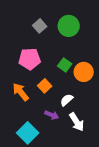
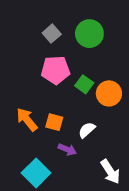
pink pentagon: (30, 59) -> (56, 70), moved
orange square: (45, 86) -> (54, 122), moved, turned -32
white arrow: (77, 122) -> (110, 172), moved

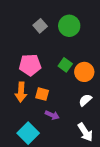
pink pentagon: (56, 70) -> (30, 65), moved
orange arrow: (27, 120) -> (21, 92), turned -138
white semicircle: (87, 130) -> (85, 100), moved

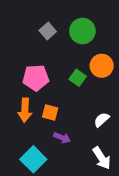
orange circle: (84, 72) -> (102, 66), moved

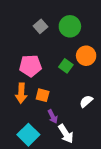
purple arrow: (62, 138) -> (53, 116), turned 40
white arrow: (102, 158) -> (66, 134), moved

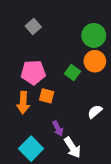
gray square: (41, 26) -> (33, 26), moved
green circle: (70, 26) -> (94, 35), moved
orange square: (43, 95) -> (47, 96), moved

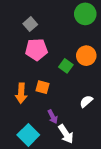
green circle: (94, 35) -> (85, 14), moved
pink pentagon: (33, 72) -> (36, 50), moved

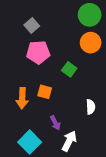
orange circle: (86, 56) -> (91, 43), moved
white semicircle: (86, 101) -> (91, 107), turned 128
white arrow: (66, 134) -> (69, 141), turned -120

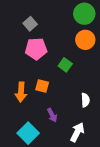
white arrow: (69, 141) -> (77, 132), moved

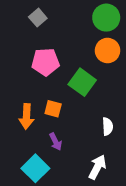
gray square: (30, 24) -> (38, 18), moved
green square: (65, 65) -> (82, 82), size x1.5
purple arrow: (52, 115) -> (56, 142), moved

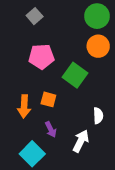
white arrow: (97, 167) -> (81, 141), moved

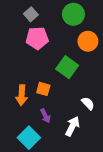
green circle: (97, 16) -> (73, 14), moved
pink pentagon: (41, 57) -> (37, 38), moved
white semicircle: (98, 116) -> (88, 103), turned -40

